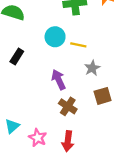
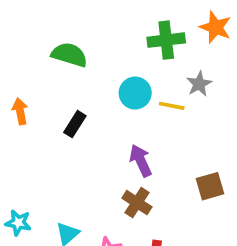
gray star: (92, 68) -> (199, 84), moved
brown cross: (68, 106) -> (137, 203), moved

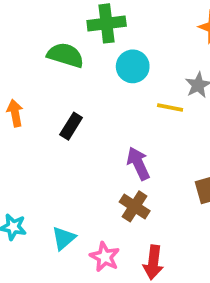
green cross: (166, 40) -> (107, 23), moved
cyan circle: (135, 93) -> (133, 66), moved

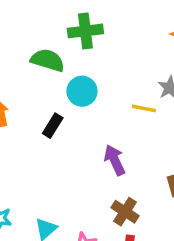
cyan circle: (133, 66) -> (82, 91), moved
brown cross: (135, 206) -> (125, 212), moved

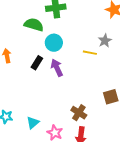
purple arrow: (115, 160) -> (57, 68), moved

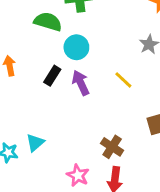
yellow line: (90, 53) -> (123, 80), moved, turned 32
cyan triangle: (33, 123) -> (35, 143), moved

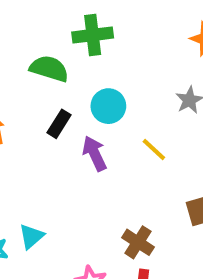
cyan circle: (76, 47) -> (108, 106), moved
black rectangle: (52, 76) -> (59, 124), moved

